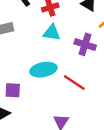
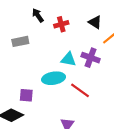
cyan triangle: (52, 33) -> (68, 59), moved

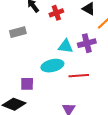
purple cross: (91, 58) -> (87, 43), turned -30
red line: (80, 90) -> (79, 76), turned -36

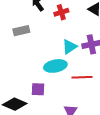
cyan triangle: (66, 46) -> (70, 47), turned -42
purple square: (27, 84) -> (38, 89), moved

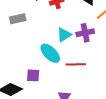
cyan ellipse: (55, 66) -> (50, 53), turned 55

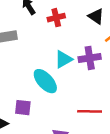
red line: (76, 64) -> (90, 111), moved

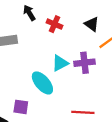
red cross: (56, 18) -> (55, 24), turned 35

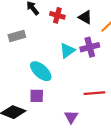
black triangle: (92, 24) -> (85, 17), moved
cyan ellipse: (42, 83) -> (41, 71), moved

